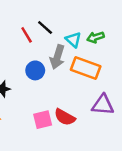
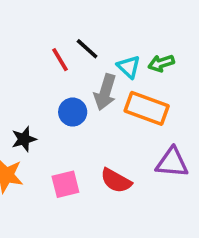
pink square: (43, 120) -> (65, 184), moved

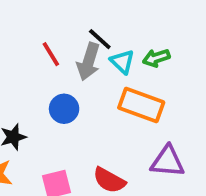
black line: (87, 49) -> (100, 39), moved
gray arrow: (105, 92) -> (89, 62), moved

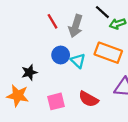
black line: (100, 39) -> (102, 12), moved
cyan triangle: (122, 62) -> (78, 61), moved

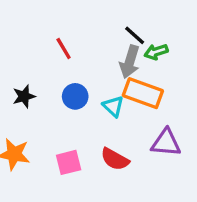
gray arrow: (76, 26) -> (130, 62), moved
cyan triangle: (78, 61) -> (113, 106), moved
black star: (29, 72) -> (24, 96), moved

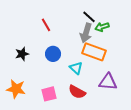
cyan triangle: (113, 106) -> (76, 68), moved

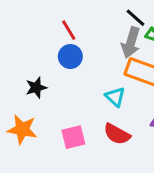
black star: (22, 54) -> (36, 88), moved
blue circle: (53, 54) -> (70, 57), moved

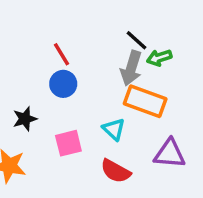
pink square: (73, 137) -> (68, 143), moved

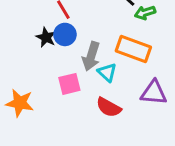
gray arrow: (131, 68) -> (91, 56), moved
black star: (25, 119) -> (46, 37), moved, turned -30

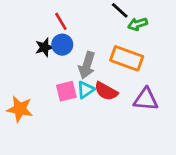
black star: (46, 37) -> (44, 47), turned 30
cyan triangle: (107, 72) -> (86, 90), moved, turned 42
red semicircle: (109, 107) -> (106, 91), moved

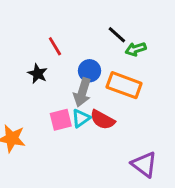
blue circle: (62, 45) -> (90, 71), moved
black star: (44, 47) -> (38, 74), turned -30
purple triangle: (146, 99) -> (144, 164), moved, turned 32

